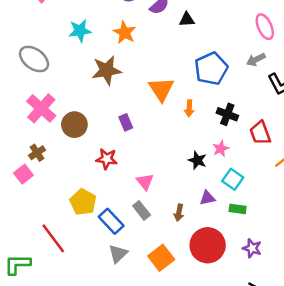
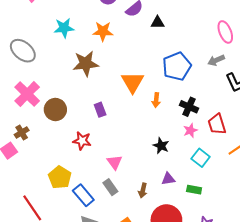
orange star: (125, 33) -> (103, 31), turned -30
pink star: (221, 149) -> (190, 130), moved
cyan square: (233, 179) -> (201, 158), moved

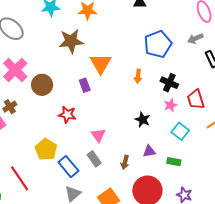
orange triangle: (133, 82) -> (101, 64), moved

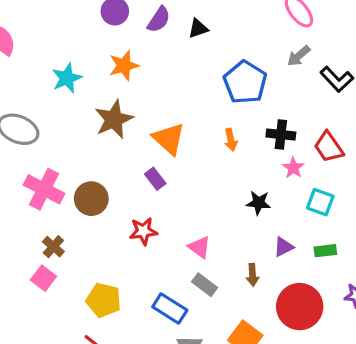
yellow pentagon: (46, 149) -> (104, 300), moved

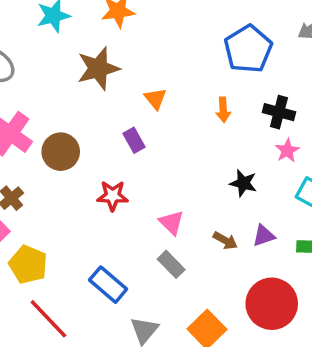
orange triangle: (169, 139) -> (155, 99), size x0.6
brown arrow: (252, 275) -> (225, 241), moved, turned -65
yellow pentagon: (104, 300) -> (28, 265), moved
blue rectangle: (170, 308) -> (108, 285), moved

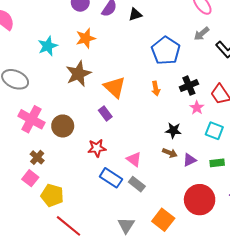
orange triangle: (155, 99) -> (115, 87), size x1.6
black cross: (279, 112) -> (189, 86), turned -30
brown arrow: (225, 241) -> (170, 153), moved
blue rectangle: (108, 285) -> (111, 178), moved

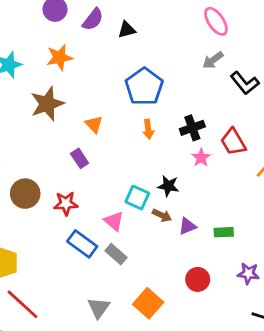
blue pentagon: (166, 51) -> (144, 87), moved
orange triangle: (115, 87) -> (94, 124), size x0.6
brown circle: (63, 126) -> (25, 194), moved
cyan square: (214, 131) -> (137, 198), moved
red circle: (200, 200) -> (198, 279), size x0.6

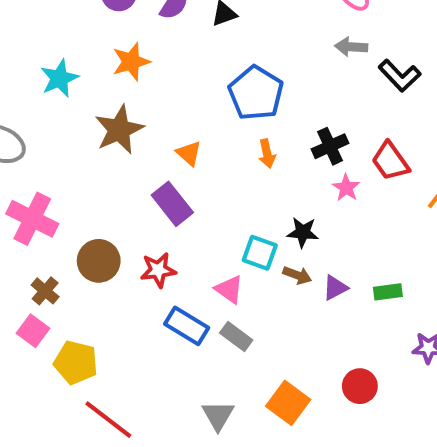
gray arrow: (213, 60) -> (351, 47), turned 45
purple rectangle: (80, 158) -> (172, 204), size x1.5
red circle: (198, 279) -> (360, 386), moved

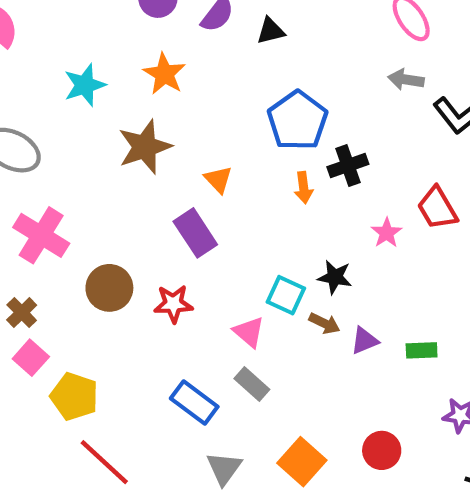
orange star: (131, 62) -> (164, 74), turned -30
black cross: (330, 146) -> (348, 165), moved
brown cross: (45, 291) -> (22, 313), moved
blue rectangle: (187, 326) -> (194, 403), moved

